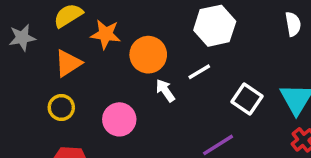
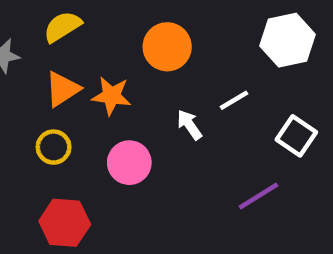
white hexagon: (215, 26) -> (287, 40), moved
orange star: (106, 34) -> (111, 96), moved
orange circle: (148, 55) -> (167, 47), moved

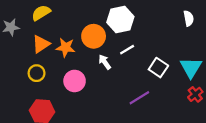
white hexagon: (287, 40) -> (120, 19), moved
orange circle: (167, 47) -> (94, 36), moved

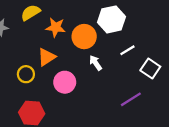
orange triangle: (41, 44) -> (46, 57), moved
orange star: (66, 47) -> (56, 27), moved
white line: (127, 50) -> (127, 50), moved

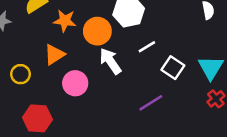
white arrow: (96, 63) -> (110, 61), size x1.5
yellow circle: (26, 74) -> (20, 74), moved

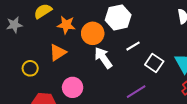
pink circle: (75, 83) -> (73, 87), moved

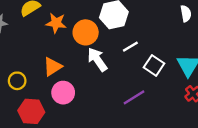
orange triangle: (58, 52) -> (53, 67), moved
yellow circle: (30, 68) -> (17, 81), moved

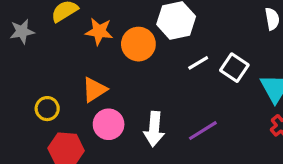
white arrow: (97, 60) -> (154, 129), moved, turned -140
white square: (154, 65) -> (234, 68), moved

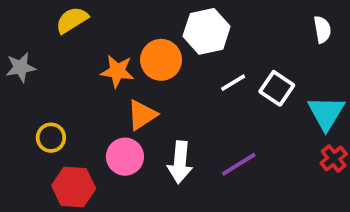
gray star: (22, 31) -> (21, 67), moved
orange star: (99, 31) -> (117, 71), moved
orange triangle: (94, 90) -> (142, 115), moved

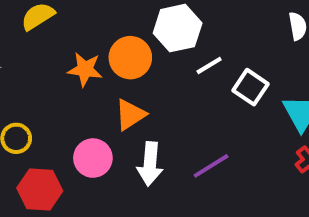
white line: (233, 83) -> (209, 65), moved
orange triangle: (142, 115) -> (130, 115), moved

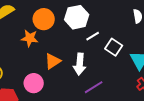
orange circle: (130, 58) -> (44, 19), moved
white arrow: (150, 164) -> (80, 64), moved

